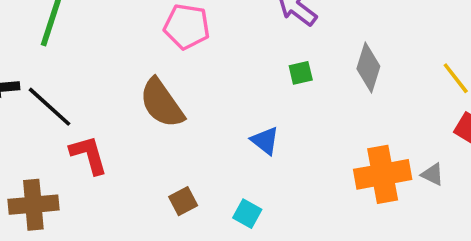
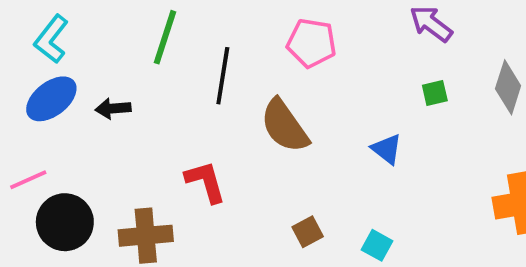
black line: (49, 107) -> (223, 76), moved, turned 57
blue triangle: (265, 141) -> (387, 149), moved

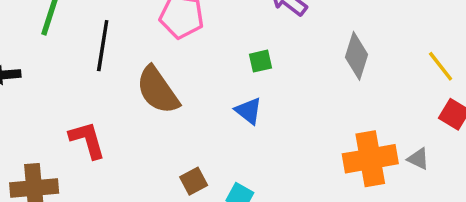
green square: (435, 93) -> (260, 61), moved
brown square: (308, 232) -> (194, 181), moved

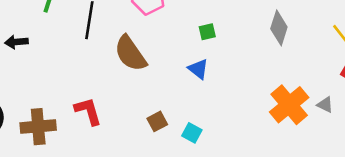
red L-shape: (87, 140) -> (88, 111), moved
orange cross: (370, 159) -> (289, 105), turned -30

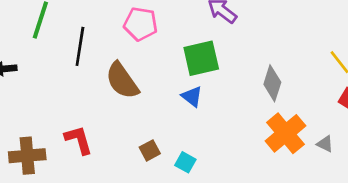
gray diamond: (279, 28) -> (272, 83), moved
green square: (207, 32) -> (201, 58), size x2.0
gray triangle: (325, 105) -> (325, 144), moved

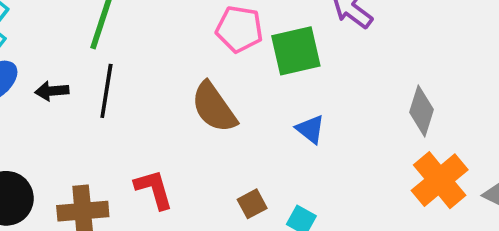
black line: (80, 46) -> (106, 91), moved
green square: (201, 58) -> (296, 51), moved

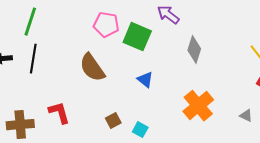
green square: (296, 51) -> (137, 37), turned 36
gray diamond: (421, 111) -> (194, 50), moved
orange cross: (440, 180) -> (198, 106), moved

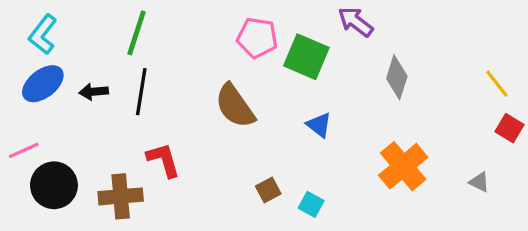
red L-shape: (59, 113) -> (163, 160), moved

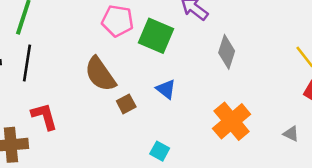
brown square: (268, 190) -> (126, 104), moved

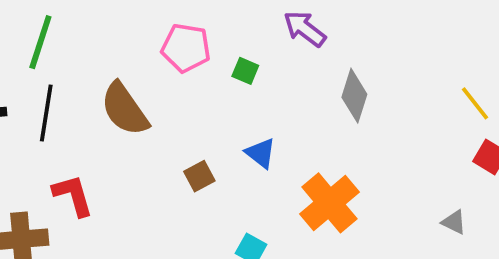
green square: (156, 36) -> (245, 71), size x0.5
brown semicircle: (100, 74) -> (125, 109), moved
orange cross: (232, 121) -> (330, 203), moved

